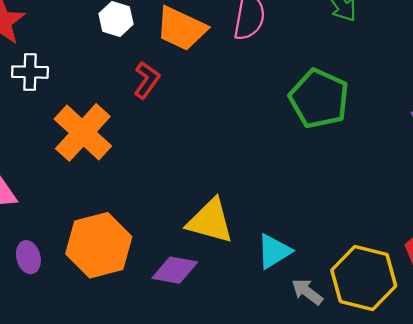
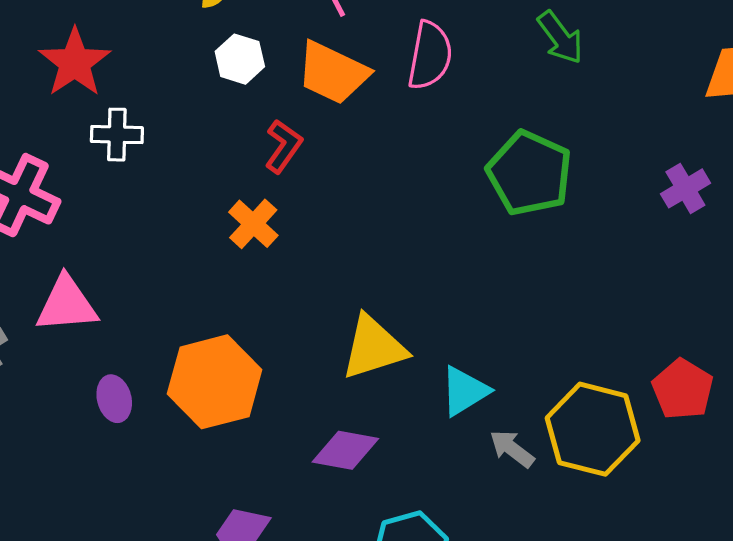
orange cross: (83, 132) -> (253, 224), moved, size x0.6
yellow triangle: (210, 221) -> (374, 348), turned -33
purple diamond: (175, 270) -> (345, 450), moved

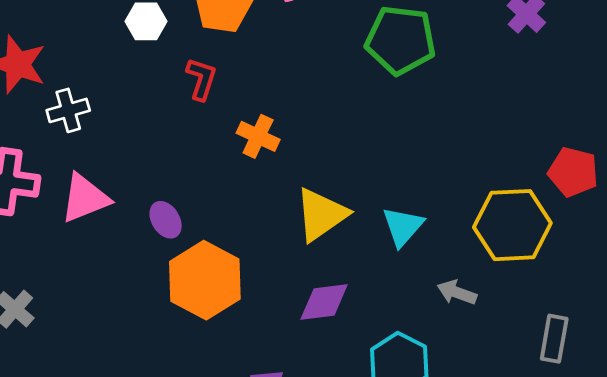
orange cross: (253, 224) -> (258, 136), moved
pink triangle: (67, 304) -> (85, 198), moved
purple ellipse: (114, 399) -> (166, 220), moved
gray arrow: (512, 449) -> (457, 292), moved

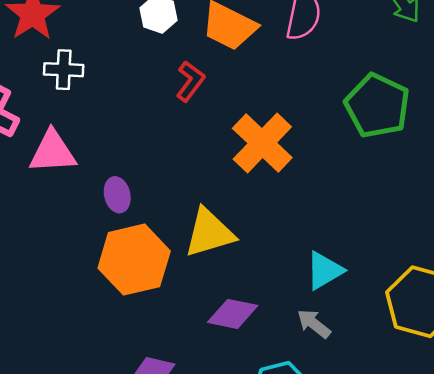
orange cross: (258, 136) -> (262, 143), moved, size x1.6
yellow triangle: (321, 215) -> (209, 233), moved
gray arrow: (457, 292) -> (314, 324), moved

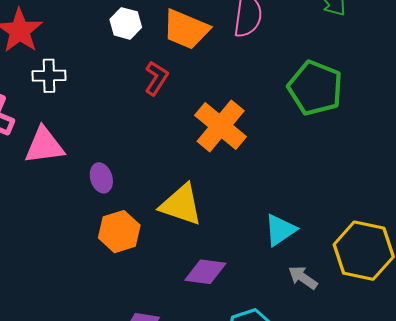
yellow triangle: (209, 233) -> (181, 205), turned 39
orange hexagon: (134, 260) -> (119, 232), size x0.7
gray arrow: (314, 324) -> (303, 278), moved

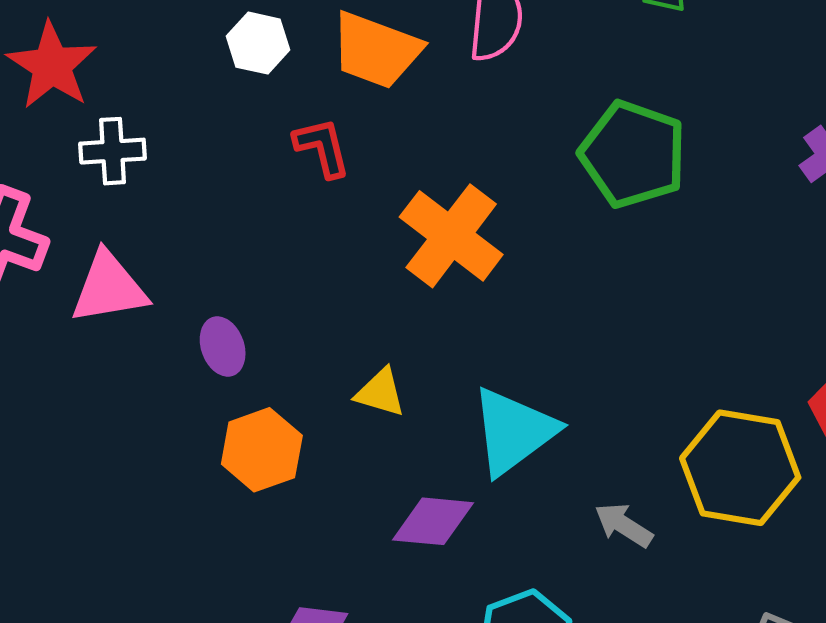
red L-shape: (156, 78) -> (322, 147), turned -44
yellow triangle: (181, 205) -> (380, 393), size x0.6
cyan triangle: (280, 230) -> (514, 431), moved, size x1.4

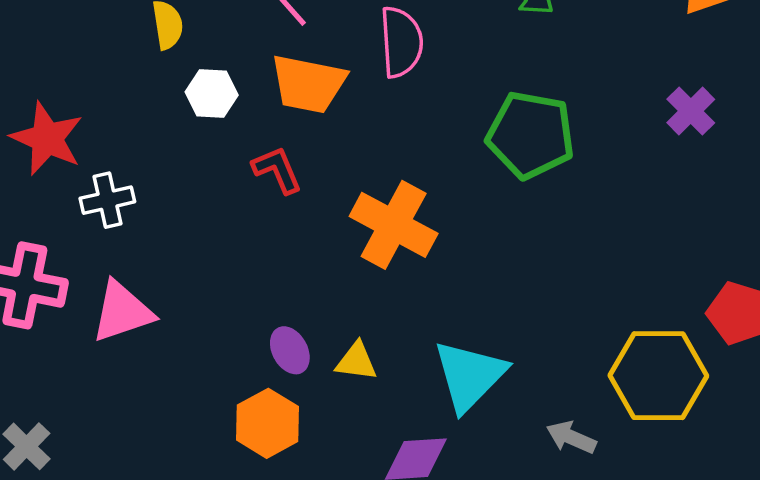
purple ellipse: (223, 347) -> (290, 350), moved

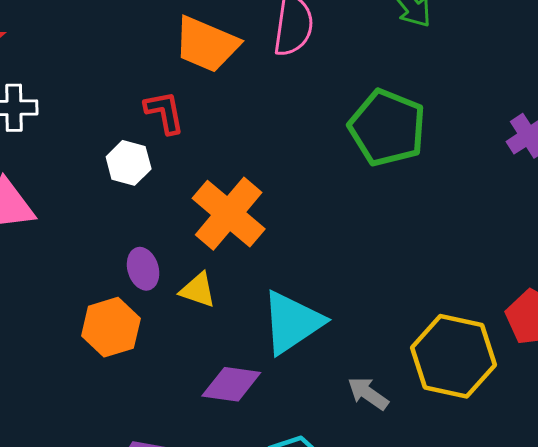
white hexagon: (212, 93) -> (129, 163), moved
orange cross: (394, 225) -> (229, 214), moved

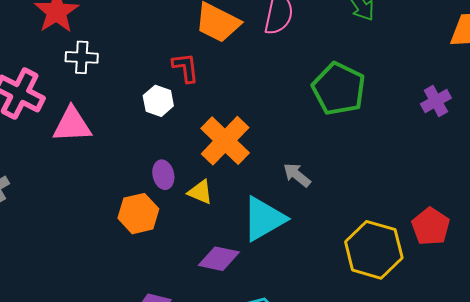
gray arrow: (368, 393) -> (297, 175), moved

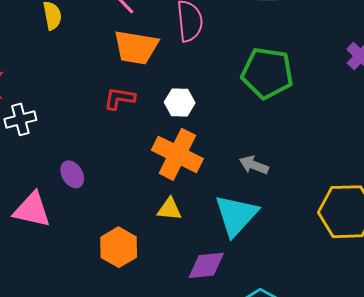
red L-shape: (186, 68) -> (119, 98), turned -56
white hexagon: (158, 101) -> (180, 102), moved
pink triangle: (72, 125) -> (32, 210), moved, turned 33
purple ellipse: (163, 175) -> (72, 174), moved

